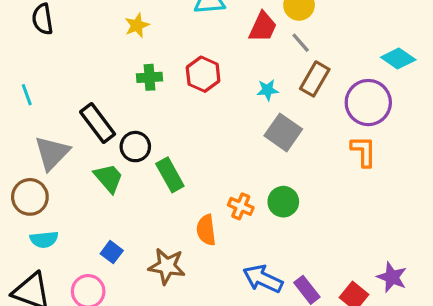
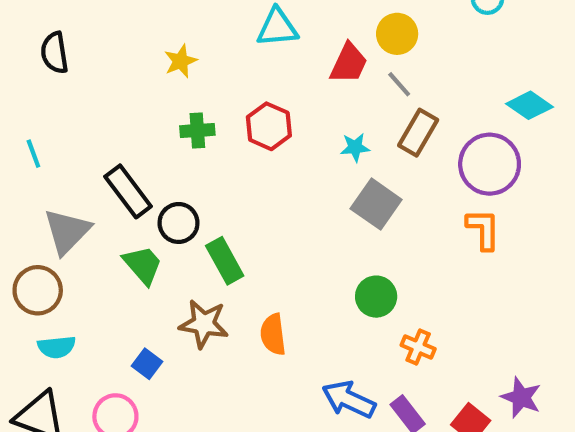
orange cross: (241, 206) -> (418, 347), moved
brown star: (167, 266) -> (204, 324), moved

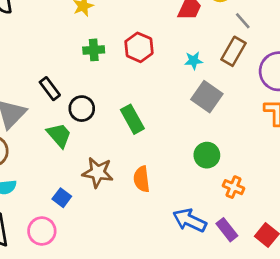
gray line: (399, 84) -> (243, 21), moved
black rectangle: (128, 191) -> (50, 89), size x0.7
green rectangle: (225, 261) -> (132, 119), moved

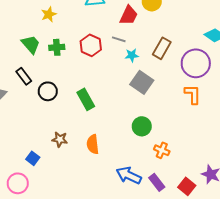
gray line: (243, 21) -> (119, 39), moved, turned -32
green trapezoid: (59, 135) -> (31, 44), moved
brown star: (98, 172) -> (60, 139), size x0.7

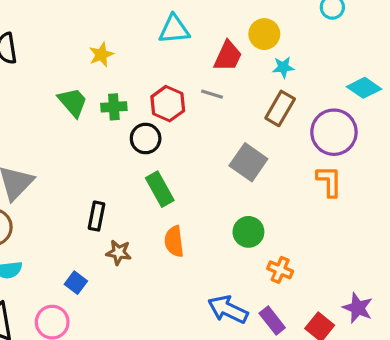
cyan star: (132, 55) -> (283, 67), moved
black rectangle: (24, 76) -> (96, 216), moved, turned 48
black circle: (48, 91) -> (146, 139), moved
orange semicircle: (93, 144) -> (174, 241), moved

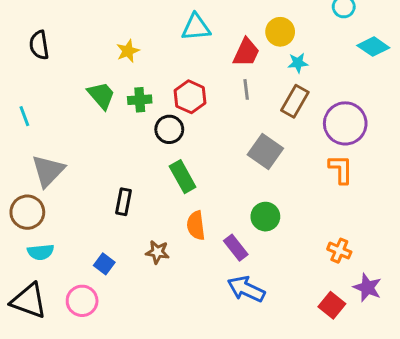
cyan diamond: (364, 88) -> (373, 47), moved
gray line: (212, 94) -> (246, 89), moved, turned 66
brown star: (119, 252) -> (157, 252), moved
orange cross: (280, 270) -> (339, 251), moved
purple rectangle: (272, 321) -> (236, 248), moved

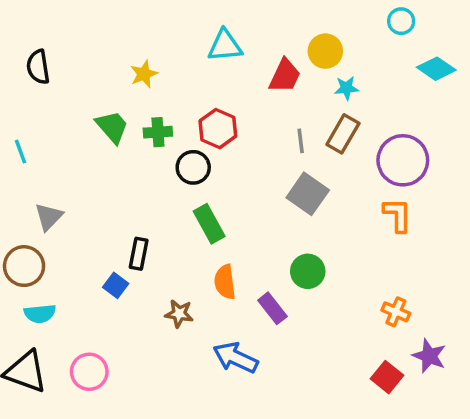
gray line: (246, 89) -> (301, 141), moved
gray triangle: (48, 171) -> (49, 217), size x0.7
blue square: (104, 264) -> (116, 285), moved
blue arrow: (246, 289) -> (235, 358), moved

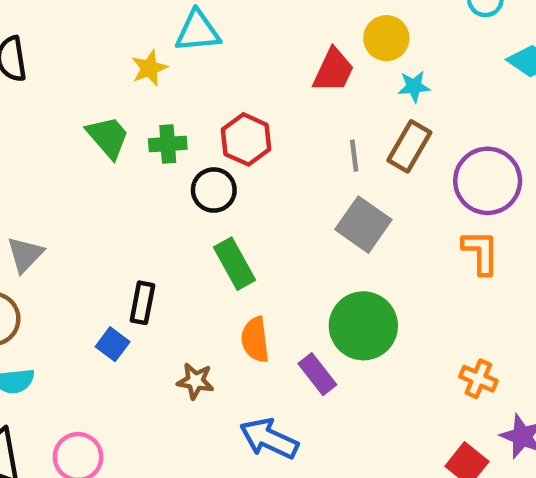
cyan triangle: (225, 46) -> (198, 31), moved
green circle: (308, 271) -> (363, 326), size x1.5

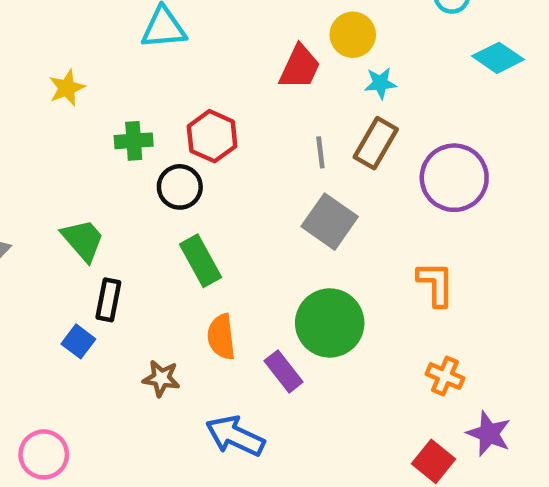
yellow star: (149, 68) -> (67, 88), moved
green trapezoid: (108, 137) -> (83, 240), moved
orange L-shape: (481, 252) -> (436, 284), moved

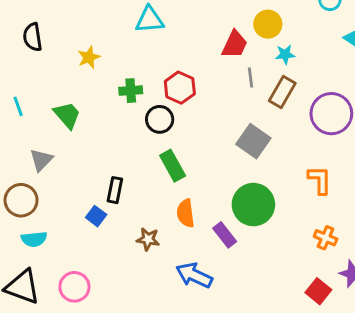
gray line: (320, 152) -> (251, 78), moved
green trapezoid: (83, 240) -> (67, 115), moved

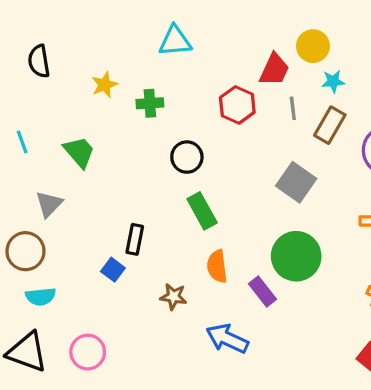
red hexagon: (180, 88) -> (237, 105), moved
green cross: (131, 91) -> (150, 103), moved

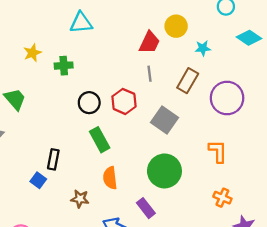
cyan star: (333, 81) -> (203, 48), moved
red hexagon: (237, 105) -> (124, 101), moved
gray line: (293, 108) -> (149, 74), moved
purple rectangle: (263, 292) -> (146, 208), moved

